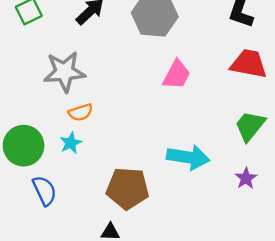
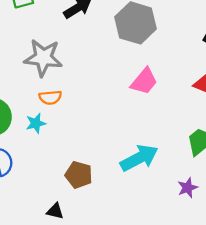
cyan arrow: (188, 157) -> (139, 158), turned -48
brown pentagon: (128, 188) -> (79, 175), size x0.7

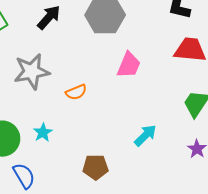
orange semicircle: (50, 97) -> (76, 92), moved
cyan arrow: (139, 158) -> (145, 135), size x0.7

